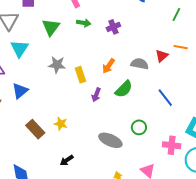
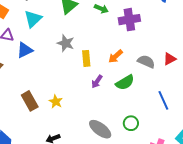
purple cross: (113, 27) -> (129, 20), size x1.5
blue triangle: (20, 91) -> (25, 50), moved

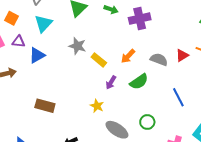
yellow rectangle: (86, 58) -> (99, 60), turned -42
brown rectangle: (30, 101) -> (45, 106), turned -42
yellow star: (56, 102) -> (97, 106), moved

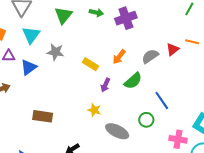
gray star: (77, 46) -> (55, 52), moved
gray semicircle: (159, 59) -> (150, 56), turned -48
blue line: (178, 97) -> (162, 100), moved

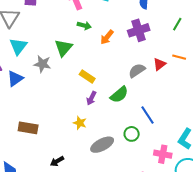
green triangle: (63, 15) -> (63, 48), moved
purple cross: (126, 18) -> (139, 30), moved
orange arrow: (119, 57) -> (107, 37), moved
yellow rectangle: (91, 64) -> (87, 76), moved
gray ellipse: (117, 131) -> (102, 145), turned -55

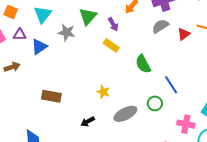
gray semicircle: (137, 71) -> (160, 26), moved
green semicircle: (119, 95) -> (143, 64), turned 102
purple arrow: (91, 98) -> (113, 24), moved, turned -56
black arrow: (57, 161) -> (88, 122), moved

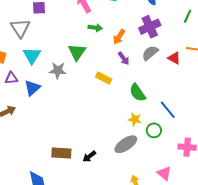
purple arrow: (113, 24) -> (124, 58), moved
red triangle: (184, 34) -> (174, 58), turned -48
yellow star: (103, 92) -> (135, 119), moved
brown rectangle: (51, 96) -> (61, 153), moved

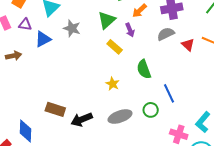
green triangle: (77, 52) -> (107, 20), moved
purple arrow: (124, 58) -> (130, 30), moved
yellow star: (135, 119) -> (113, 84), moved
black arrow: (89, 156) -> (82, 119), size x1.5

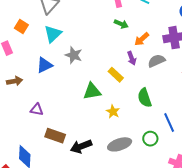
green triangle: (107, 20) -> (92, 91), moved, turned 30
purple triangle: (25, 25) -> (37, 110), moved
gray semicircle: (166, 34) -> (157, 61), moved

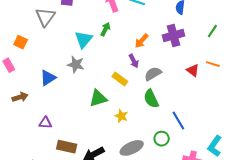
green arrow: (121, 24) -> (105, 29), moved, turned -80
cyan triangle: (53, 34) -> (84, 39), moved
gray semicircle: (157, 61) -> (153, 74), moved

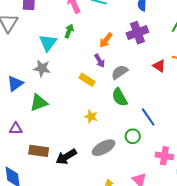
green triangle: (98, 98) -> (39, 103), moved

